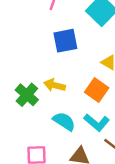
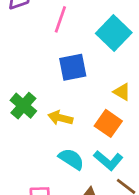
green cross: (27, 95) -> (23, 106), moved

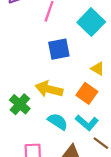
green cross: (23, 106) -> (20, 104), moved
yellow arrow: (60, 118) -> (49, 89), size x1.4

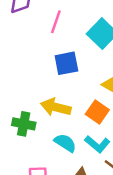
green cross: (20, 104) -> (24, 124), turned -30

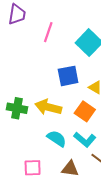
blue square: (66, 63) -> (68, 76), moved
green cross: (24, 124) -> (17, 108), moved

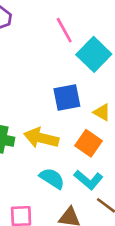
pink line: (48, 32) -> (64, 30), moved, turned -48

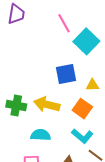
yellow triangle: (102, 112) -> (92, 85), turned -32
cyan semicircle: (52, 178) -> (41, 135), moved, turned -30

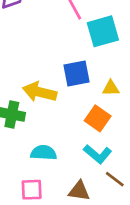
cyan square: (86, 41) -> (103, 31), turned 30
yellow arrow: (47, 104) -> (40, 92), moved

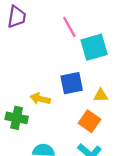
yellow arrow: (40, 92) -> (40, 99), size x0.7

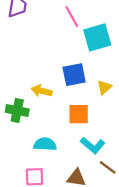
yellow triangle: (101, 95) -> (104, 87), turned -40
orange square: (90, 121) -> (79, 114), moved, turned -35

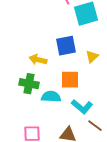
green cross: (17, 111) -> (29, 84), moved
cyan semicircle: (45, 144) -> (51, 97), moved

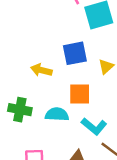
green cross: (29, 84) -> (20, 110), moved

